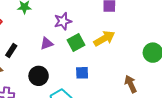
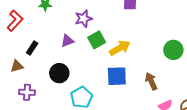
yellow arrow: (104, 38) -> (120, 48), moved
blue square: (82, 73) -> (117, 76), moved, size x1.5

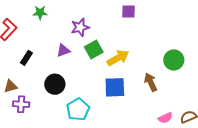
brown triangle: (17, 66) -> (11, 86), moved
brown arrow: (151, 81) -> (151, 82), moved

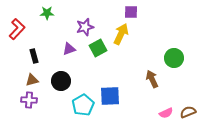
black rectangle: (26, 58) -> (34, 56), turned -48
yellow arrow: (118, 58) -> (121, 34), moved, turned -35
brown triangle: (11, 86) -> (32, 80), moved
blue square: (115, 87) -> (110, 96), moved

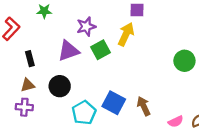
purple triangle: (69, 49) -> (69, 51), size x1.5
brown arrow: (152, 79) -> (144, 106), moved
blue square: (110, 96) -> (114, 103), turned 30

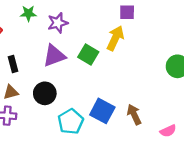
purple star: (86, 27) -> (58, 23), moved
green square: (101, 50) -> (88, 55), turned -30

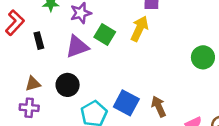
green square: (88, 55) -> (105, 35), moved
black rectangle: (13, 64) -> (39, 41), moved

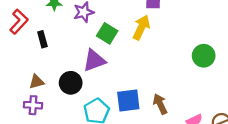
purple triangle: (77, 47) -> (94, 60), moved
blue square: (126, 103) -> (128, 100), turned -35

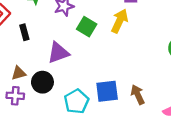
purple triangle: (94, 60) -> (58, 53), moved
black circle: (71, 83) -> (42, 82), moved

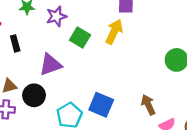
blue square: (107, 91) -> (101, 105), turned 30
brown arrow: (138, 95) -> (148, 105), moved

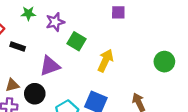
yellow arrow: (114, 32) -> (105, 61), moved
black rectangle: (15, 43) -> (18, 47), turned -56

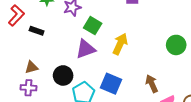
purple triangle: (50, 66) -> (85, 49), moved
black circle: (35, 94) -> (63, 75), moved

